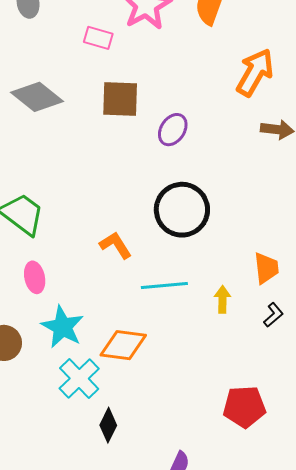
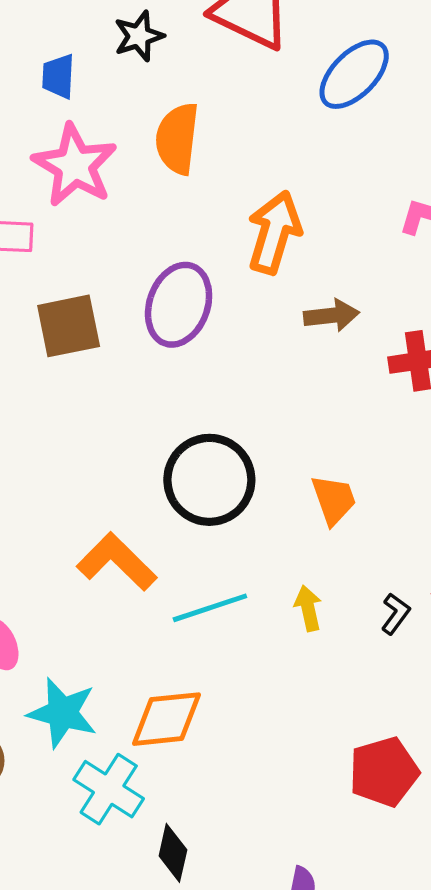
purple ellipse: (173, 130) -> (179, 305), moved, size x1.5
orange L-shape: (116, 245) -> (117, 562), size x1.4
orange trapezoid: (266, 268) -> (334, 500), moved

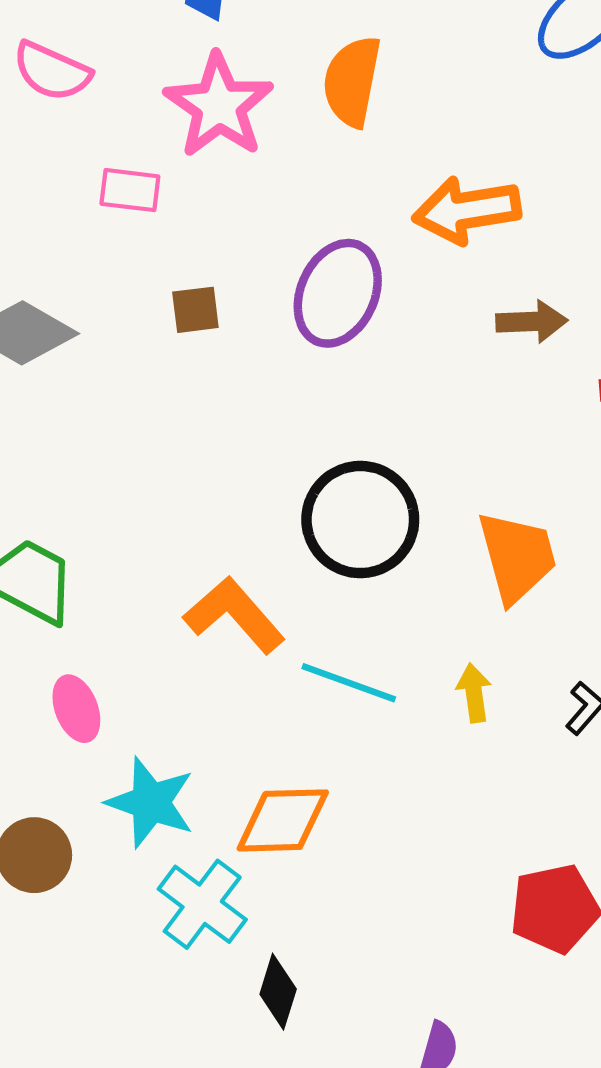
orange arrow: (274, 232) -> (467, 210), turned -120
brown square: (69, 326) -> (195, 310), size x0.6
orange trapezoid: (334, 500) -> (517, 557), size x1.4
cyan line: (210, 608) -> (349, 683), turned 34

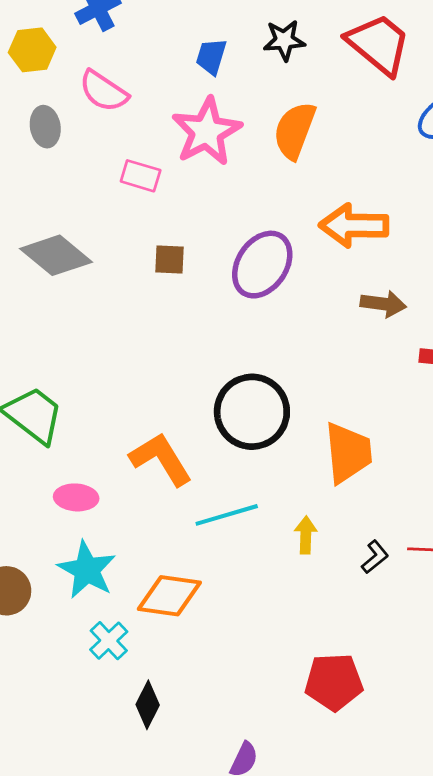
cyan line: (349, 683) -> (227, 515), turned -46
pink ellipse: (76, 709) -> (76, 497), moved, turned -75
cyan cross: (202, 904) -> (109, 641), size x0.7

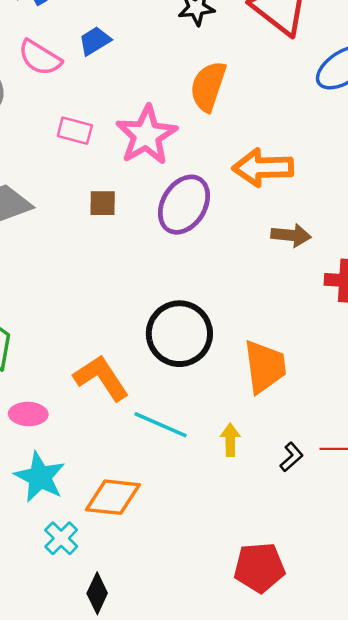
blue trapezoid: (211, 56) -> (95, 41), moved, turned 44
pink star: (207, 131) -> (146, 135), moved
cyan line: (227, 515) -> (161, 425), turned 42

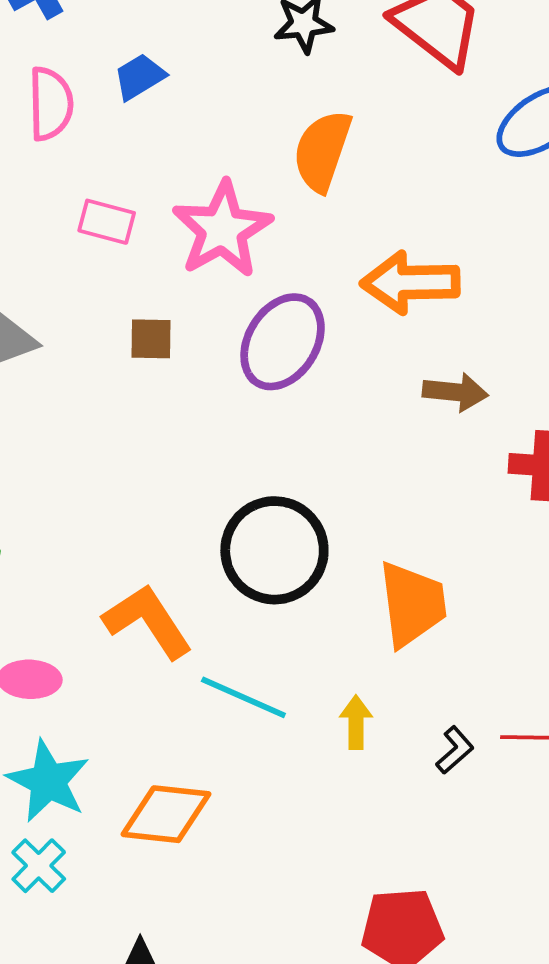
pink semicircle: (40, 58) -> (51, 104), turned -123
cyan cross: (61, 538) -> (39, 866), moved

